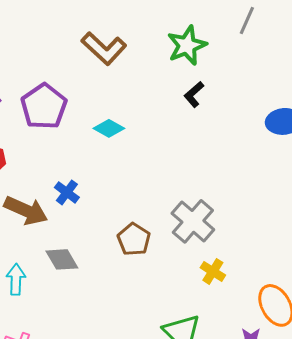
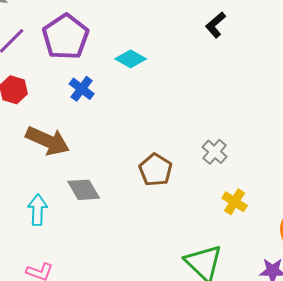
blue cross: (67, 192) -> (82, 89), moved
gray cross: (193, 221) -> (215, 152), size x0.6

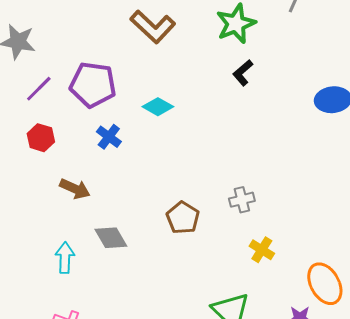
purple pentagon: (66, 37) -> (93, 85), turned -30
brown arrow: (48, 141) -> (75, 189), size x0.7
gray cross: (215, 152) -> (242, 200), turned 35

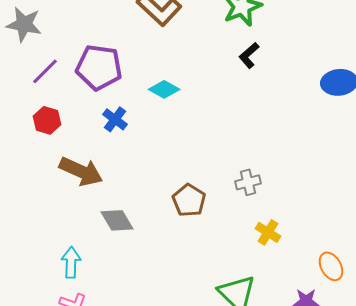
brown arrow: (75, 189) -> (81, 171), size x1.4
cyan arrow: (65, 258) -> (71, 262), moved
orange ellipse: (325, 284) -> (331, 266), size x0.7

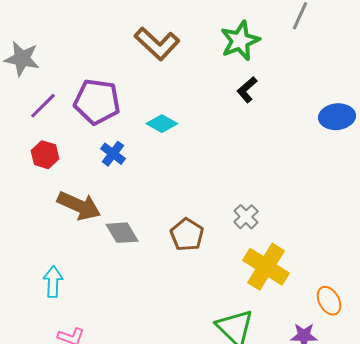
gray cross: (248, 182) -> (246, 217), turned -30
gray diamond: (117, 220) -> (122, 233), moved
yellow cross: (268, 232) -> (266, 267), size x1.8
cyan arrow: (71, 262) -> (53, 282), moved

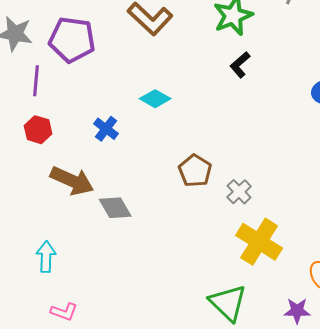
purple pentagon: (97, 102) -> (72, 40), moved
purple line: (43, 106) -> (36, 81), turned -40
brown pentagon: (187, 235) -> (195, 171), moved

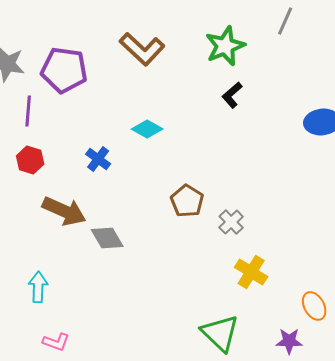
yellow cross: (259, 242) -> (251, 272), size x0.7

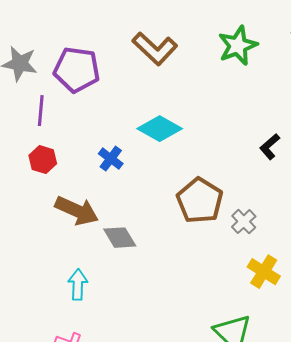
black L-shape: (232, 95) -> (270, 147), moved
cyan diamond: (147, 129) -> (160, 129), size x1.4
brown pentagon: (187, 201) -> (200, 201), size x1.4
cyan arrow: (38, 287) -> (78, 285), moved

